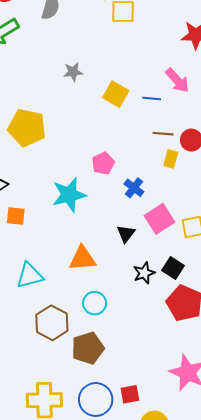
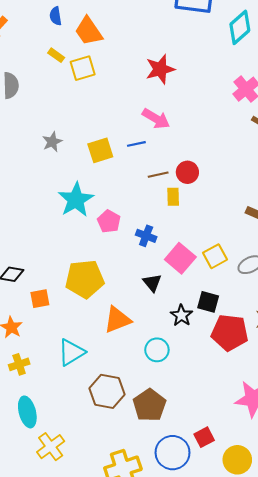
yellow square: (116, 94) -> (100, 150), turned -30
yellow pentagon: (27, 128) -> (85, 279), moved
cyan star: (69, 195) -> (76, 200), moved
cyan circle: (95, 303) -> (157, 350), moved

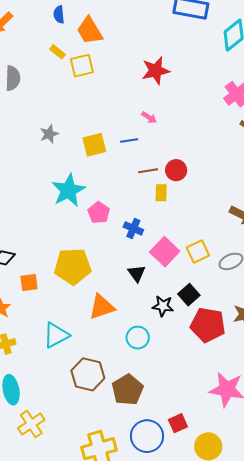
pink arrow: (156, 119) -> (149, 117), size x0.6
black square: (208, 302) -> (189, 295), turned 30
black star: (181, 315) -> (163, 306), turned -30

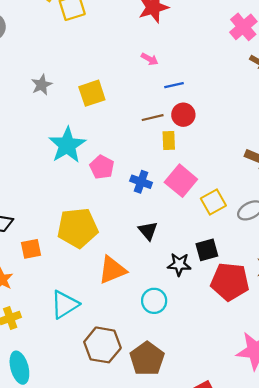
blue line: (129, 140) -> (174, 85), moved
pink square: (165, 252) -> (181, 181), moved
black square: (189, 295) -> (207, 250), turned 30

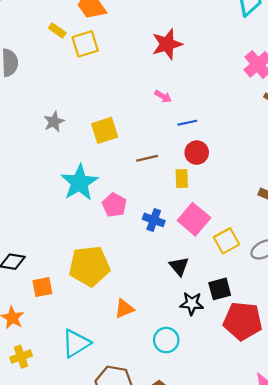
brown line: (153, 118) -> (147, 158), moved
black triangle: (148, 231) -> (179, 266), moved
orange triangle: (112, 270) -> (124, 309), size x0.7

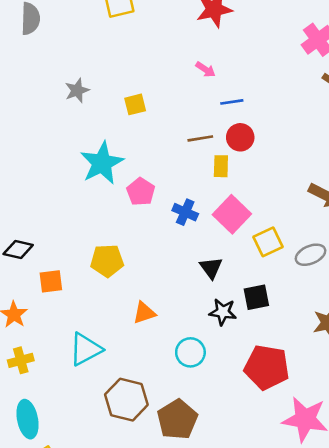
yellow square: (105, 130) -> (135, 104), size x0.7
brown line: (147, 158) -> (200, 138), moved
yellow pentagon: (89, 266) -> (107, 261), size x0.7
red pentagon: (243, 321) -> (267, 367), moved

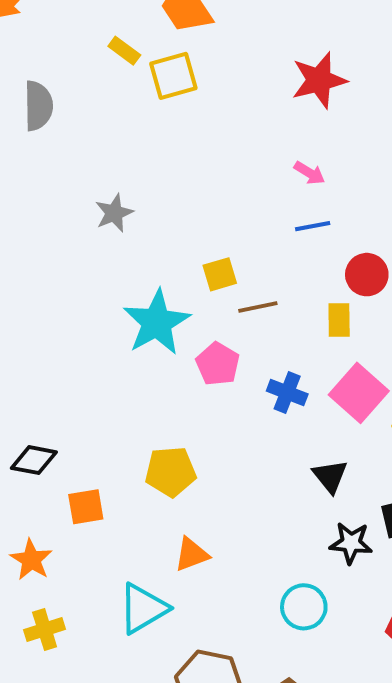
blue line: (232, 102) -> (313, 226), moved
yellow square: (135, 104) -> (220, 274), moved
brown line: (200, 138) -> (258, 307), moved
orange triangle: (144, 313) -> (192, 554), moved

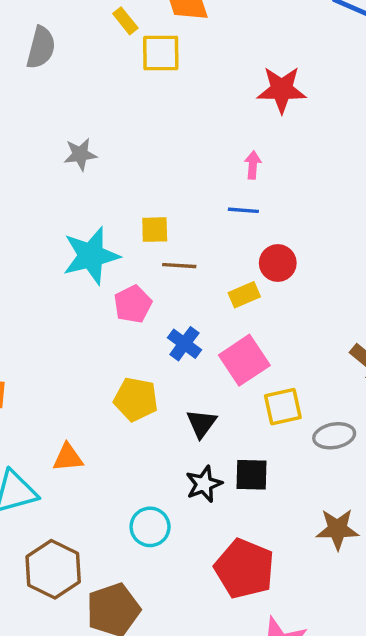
pink arrow: (310, 173) -> (253, 165), turned -132
yellow rectangle: (339, 320) -> (244, 295), turned 52
yellow pentagon: (171, 472) -> (136, 399), moved
black star: (351, 543) -> (204, 484), turned 30

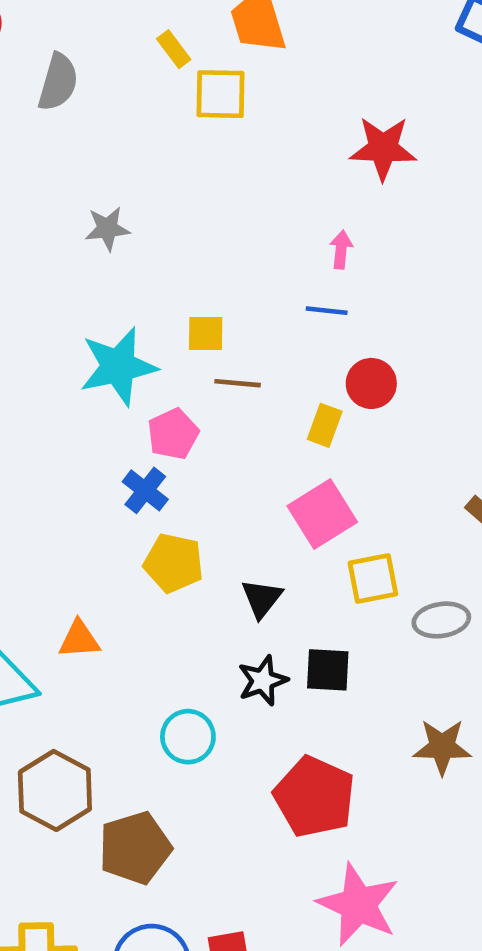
yellow rectangle: (244, 295) -> (325, 425), turned -48
blue cross: (184, 344) -> (145, 490), moved

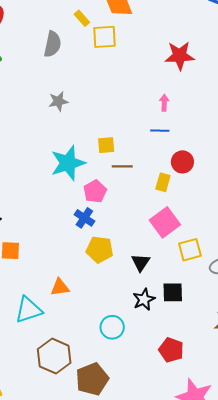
gray semicircle: (58, 82) -> (53, 44), moved
red pentagon: (314, 797) -> (171, 350), size x0.7

